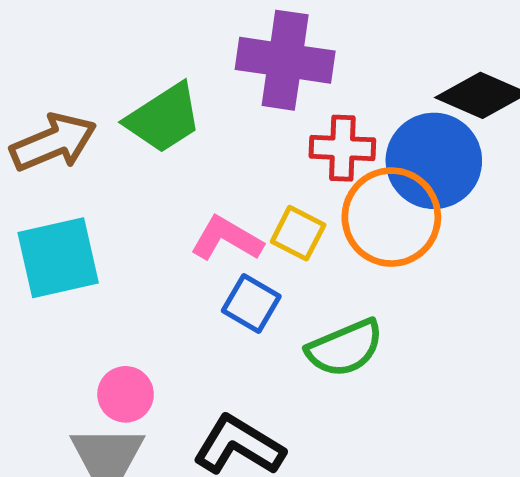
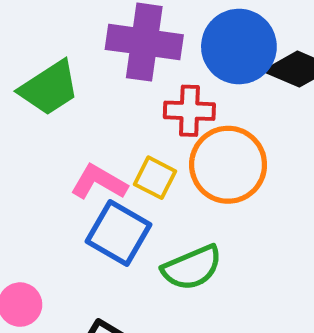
blue circle: (434, 161) -> (239, 47), moved
blue square: (251, 304) -> (118, 233), size x1.4

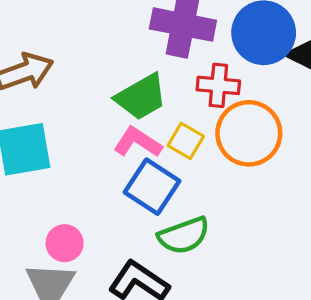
green trapezoid: (49, 88) -> (141, 97), moved
green semicircle: (192, 268) -> (184, 235), moved

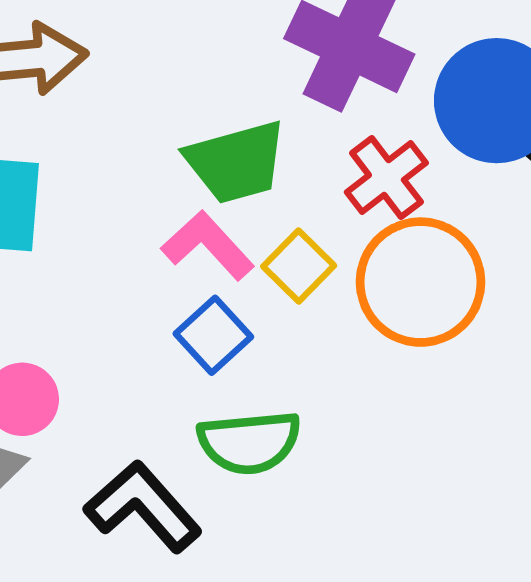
red cross: (218, 85) -> (386, 178), turned 33
blue square: (152, 187) -> (213, 335), size x0.7

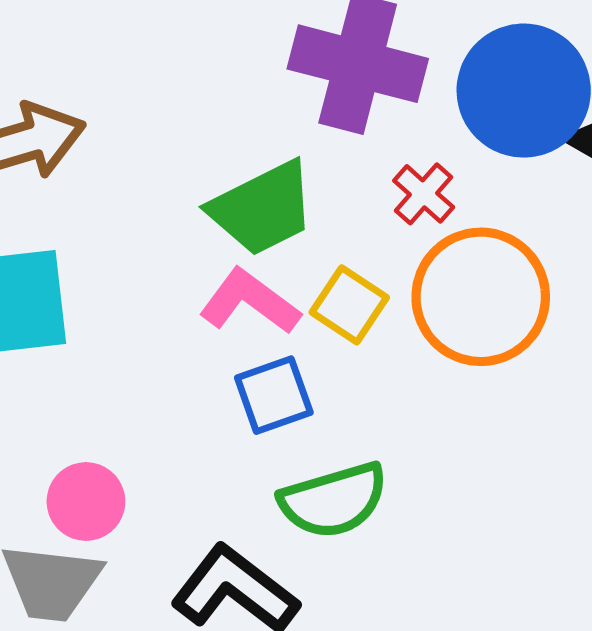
red cross: (386, 178) -> (424, 194), size x0.7
blue square: (213, 335) -> (274, 395), turned 34

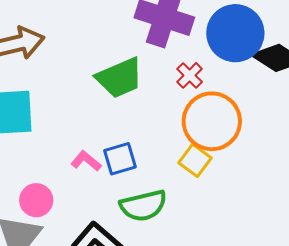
pink L-shape: (250, 302) -> (86, 161), moved, size x0.7
yellow square: (349, 305) -> (195, 160), moved

